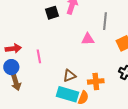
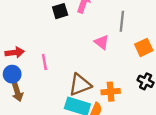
pink triangle: (88, 39) -> (102, 42), turned 40
brown triangle: (69, 76) -> (80, 85), size x1.5

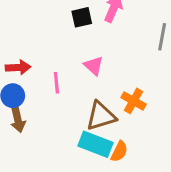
pink triangle: (102, 42) -> (94, 66), moved
orange cross: (111, 92) -> (134, 101), moved, turned 30

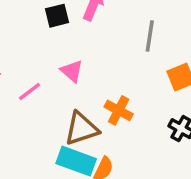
pink line: (56, 83) -> (30, 91), turned 60

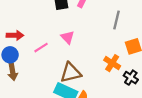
orange cross: (119, 110) -> (112, 63), moved

